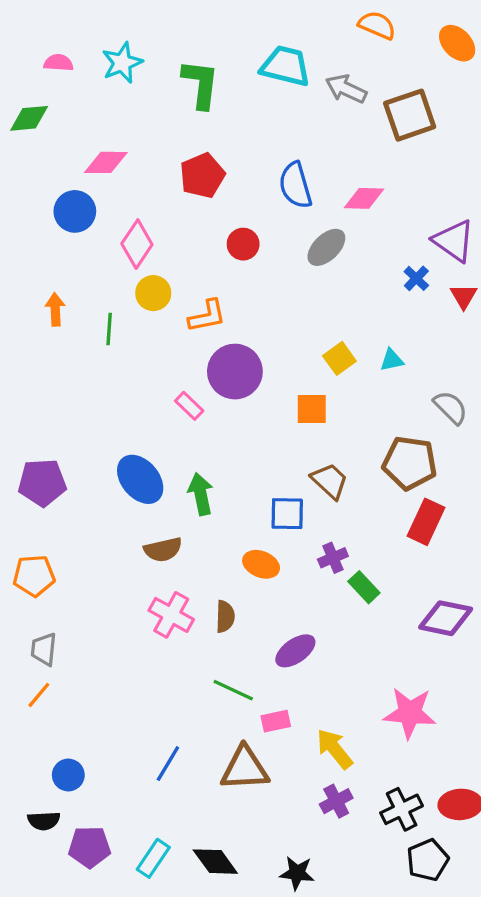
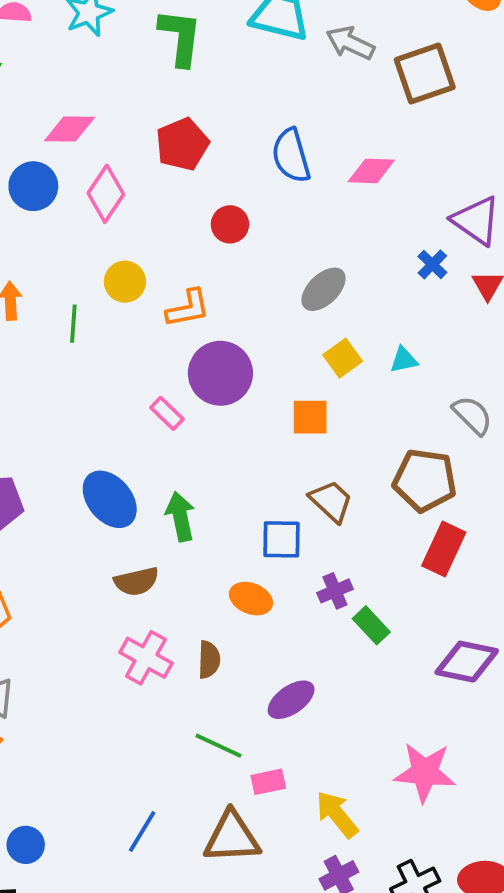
pink diamond: (137, 244) -> (106, 194), moved
gray ellipse: (326, 247) -> (324, 289), moved

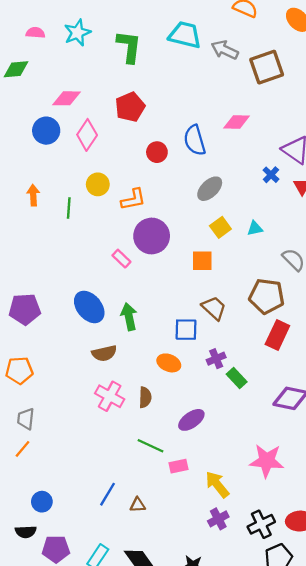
blue semicircle: (291, 156) -> (195, 140), moved
brown triangle: (232, 837) -> (138, 505), moved, size x0.5

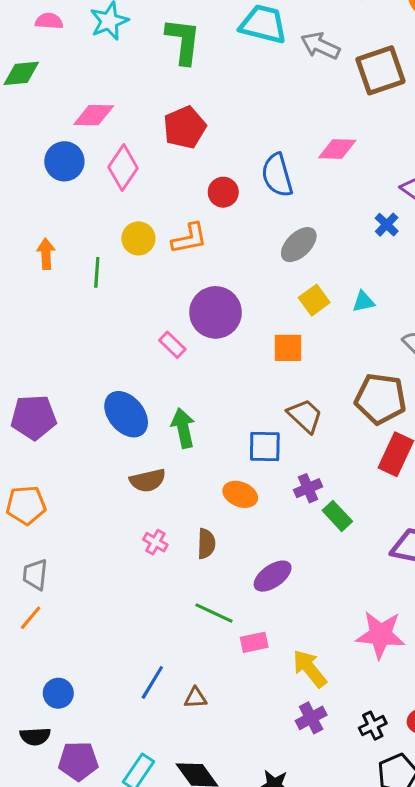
orange L-shape: (133, 199) -> (189, 238), moved
pink cross: (110, 396) -> (155, 542), size x0.6
black cross: (261, 524) -> (373, 726), size x0.7

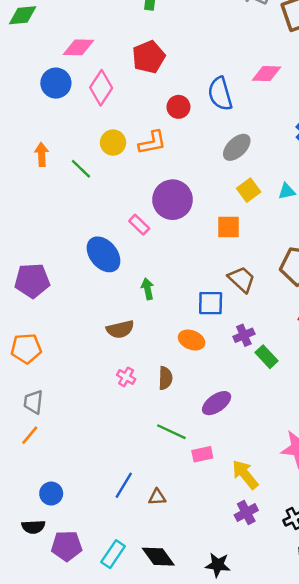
green line: (97, 272) -> (81, 169), turned -50
blue ellipse: (126, 414) -> (104, 254), moved
green arrow: (183, 428) -> (148, 289), size x0.7

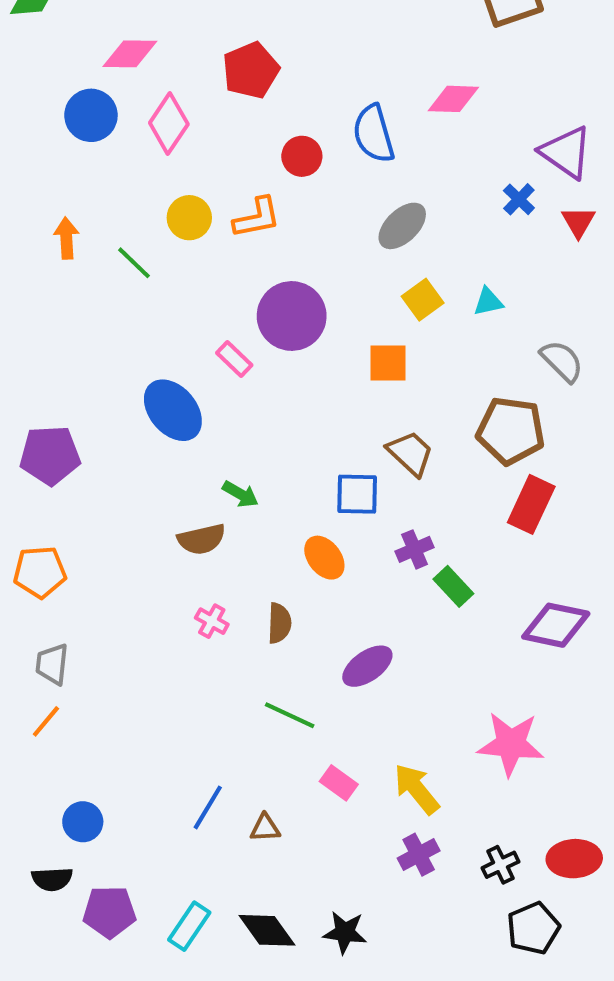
green arrow: (148, 289) -> (240, 494), moved, turned 132
orange ellipse: (192, 340) -> (324, 558), turned 30
pink rectangle: (202, 454) -> (339, 783), moved, turned 48
black star: (218, 565) -> (345, 932), moved

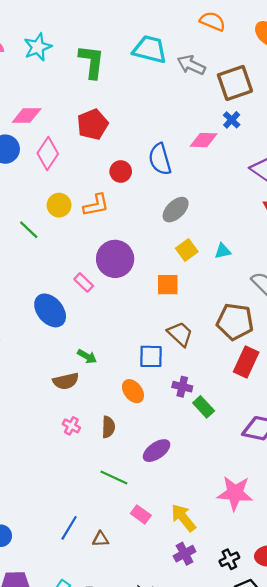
blue cross: (519, 199) -> (232, 120), moved
purple cross: (414, 549) -> (182, 387), turned 36

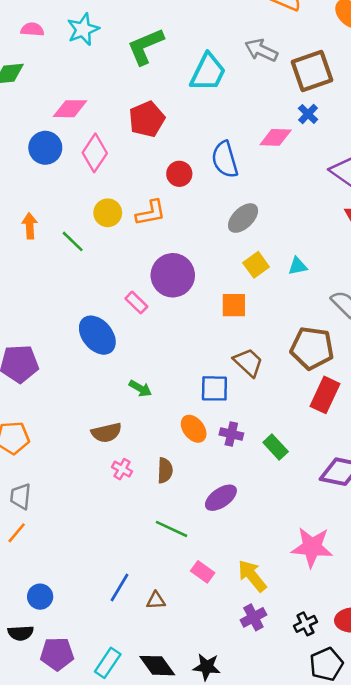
cyan trapezoid: (150, 49) -> (208, 72), moved, turned 102
green L-shape: (92, 62) -> (145, 46), turned -120
brown semicircle: (66, 381) -> (106, 433), moved
purple cross: (182, 387) -> (231, 434), moved

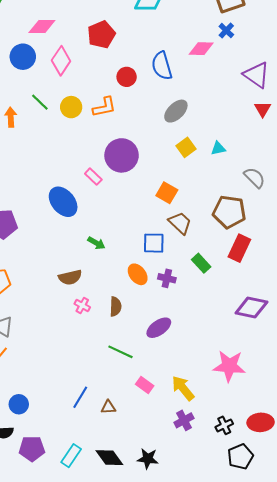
green line: (73, 241) -> (40, 102), moved
orange square: (234, 305) -> (167, 193), moved, turned 30
green rectangle: (276, 447) -> (201, 263), moved

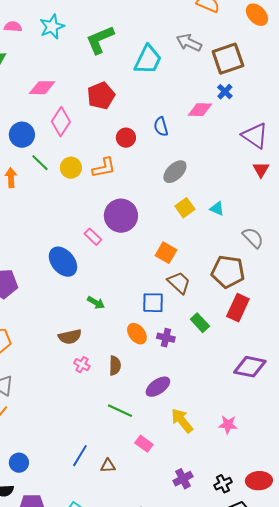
blue circle: (23, 57) -> (22, 135), moved
blue semicircle: (162, 66) -> (161, 127), size x0.7
cyan triangle: (218, 148) -> (217, 209), turned 35
pink star: (229, 366) -> (228, 425), size x0.6
yellow arrow: (183, 388) -> (182, 421), moved

